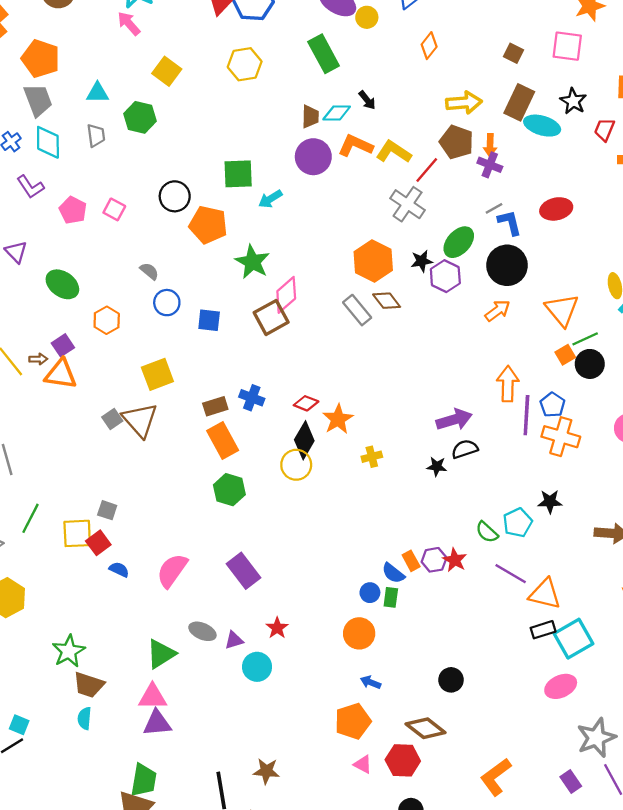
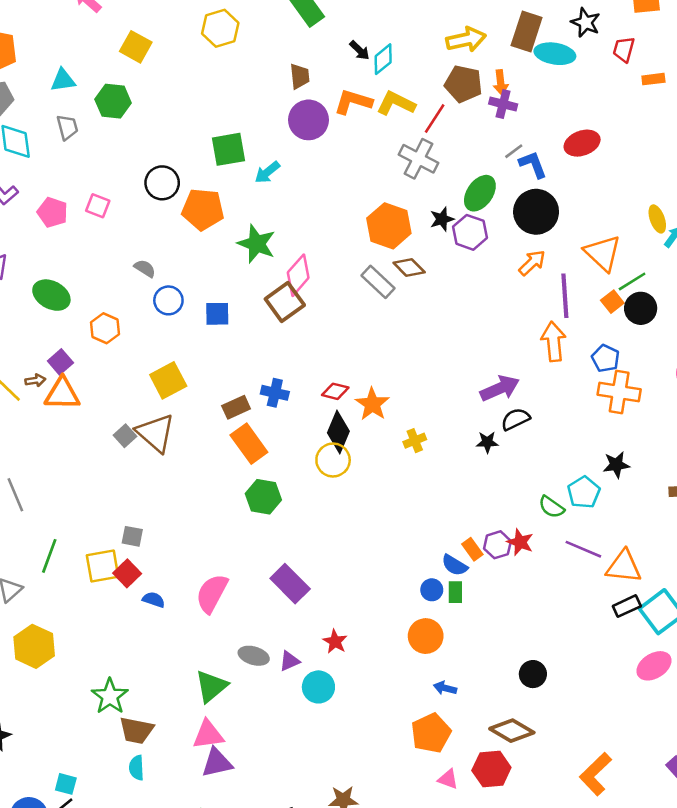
cyan diamond: (337, 113) -> (383, 59), moved, turned -32
purple line: (526, 415) -> (565, 296), moved

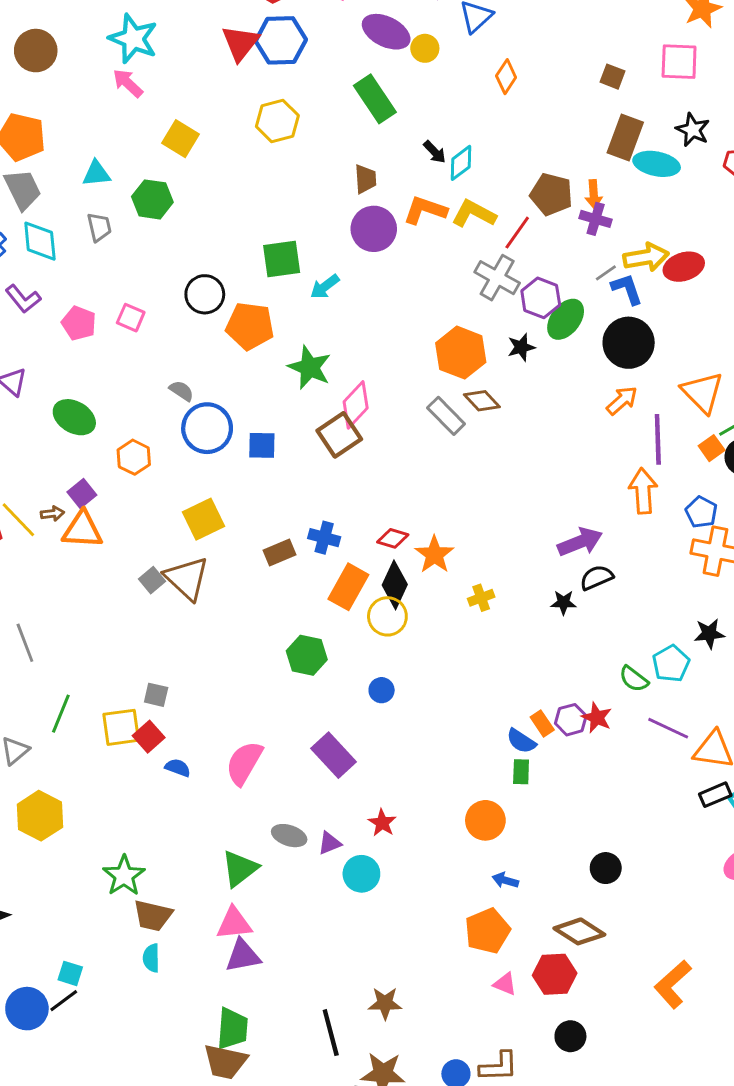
yellow arrow: (466, 40) -> (646, 257), moved
purple hexagon: (470, 232) -> (541, 298), moved
blue circle: (168, 300) -> (207, 428), size x1.5
orange rectangle: (249, 444) -> (348, 587), moved, turned 63
blue circle: (432, 590) -> (382, 690), moved

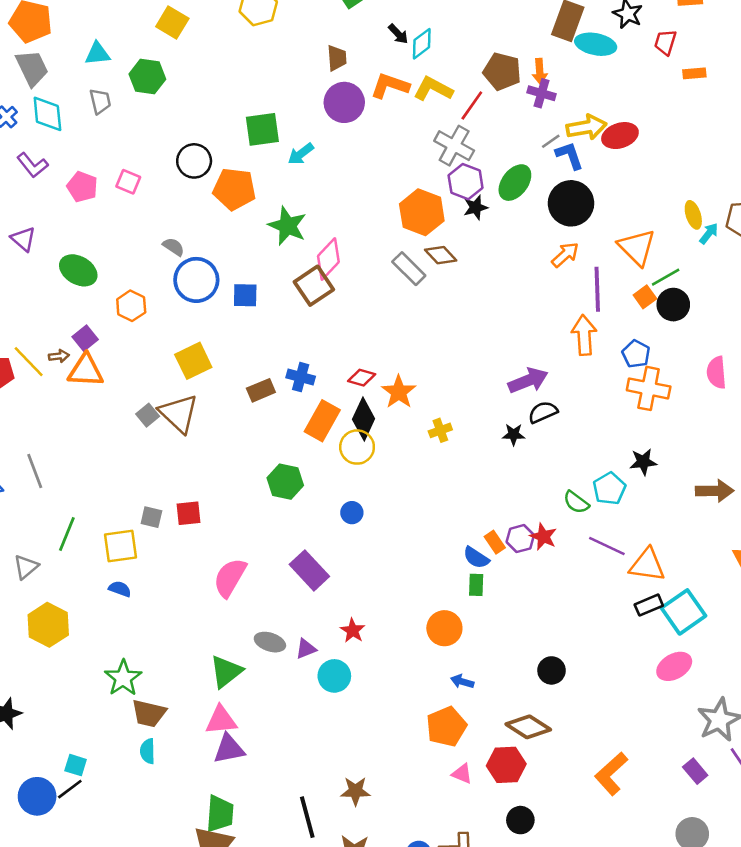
purple hexagon: (541, 298) -> (466, 182), moved
red square: (149, 737) -> (188, 513), moved, turned 36
blue semicircle: (178, 768) -> (120, 589), moved

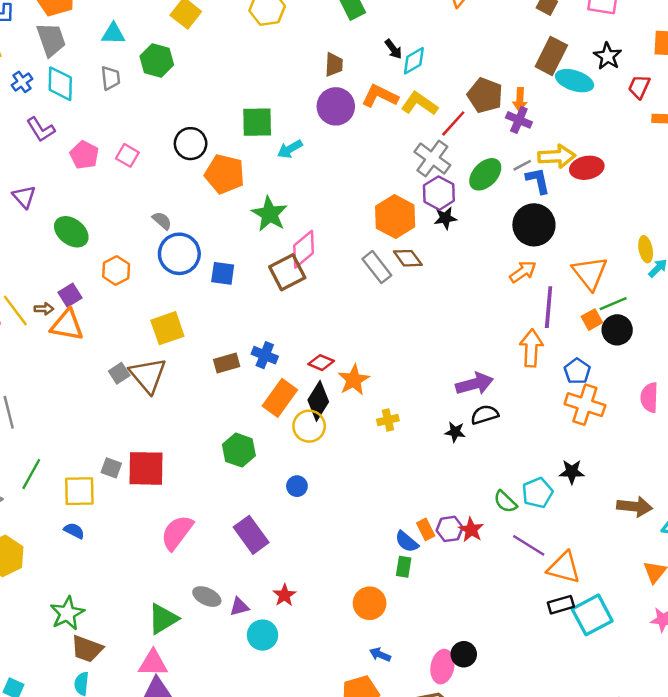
green ellipse: (515, 183) -> (485, 174), moved
red square: (188, 513) -> (146, 468), size x1.6
pink ellipse: (674, 666) -> (442, 667), moved, turned -56

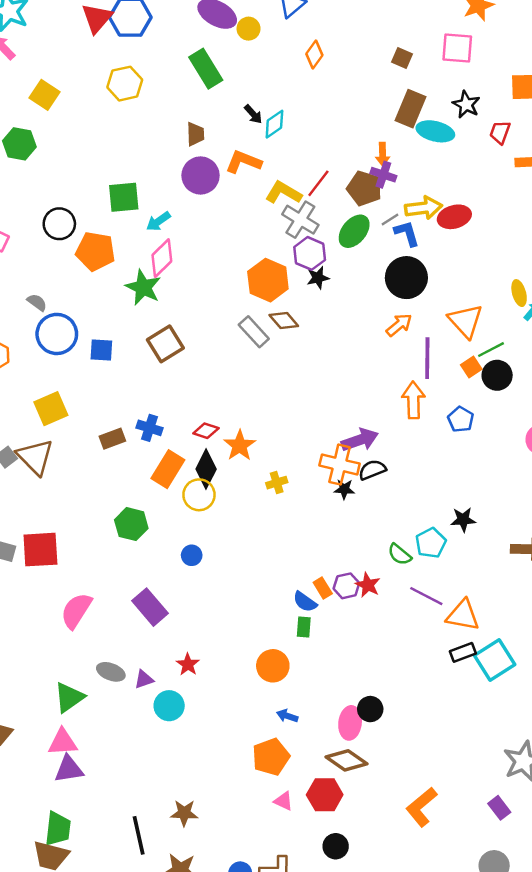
brown pentagon: (485, 95) -> (364, 188), moved
yellow L-shape: (419, 104) -> (283, 193), moved
pink diamond: (304, 249) -> (162, 258), moved
orange cross: (585, 405) -> (340, 465), moved

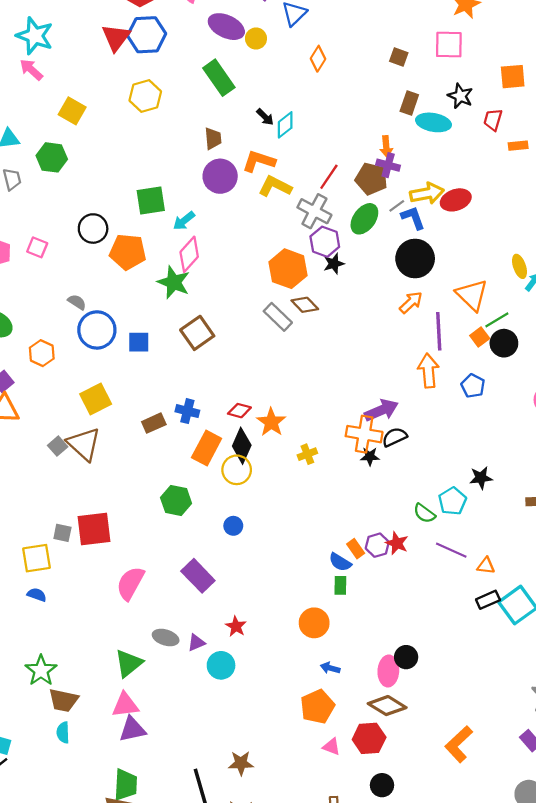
brown rectangle: (410, 109) -> (409, 103), size x0.7
yellow L-shape: (283, 193) -> (275, 186), moved
orange triangle: (463, 615) -> (486, 566), size x0.6

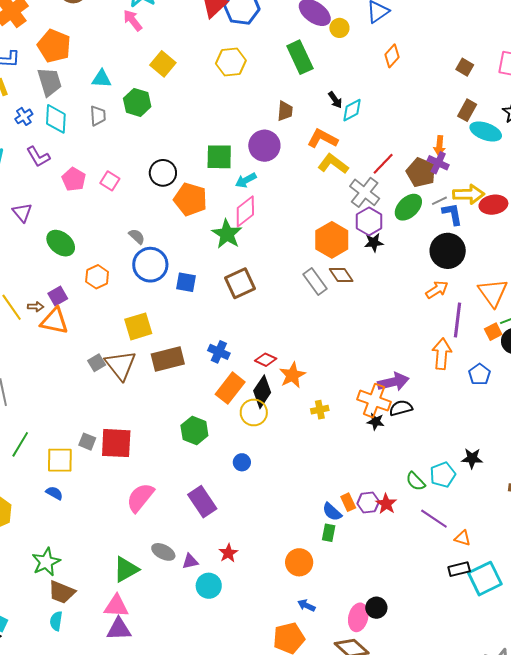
purple circle: (220, 176) -> (264, 146), moved
brown rectangle: (154, 423) -> (168, 359), moved, size x1.5

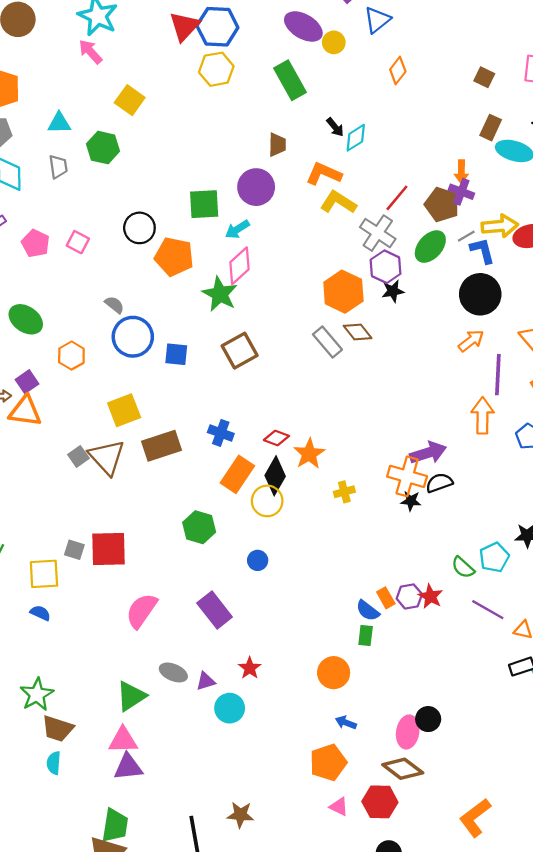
yellow hexagon: (231, 62) -> (216, 69), moved

